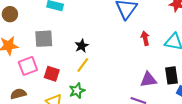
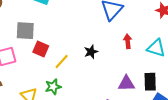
black star: (82, 46) -> (91, 52), moved
red square: (52, 74) -> (41, 49), moved

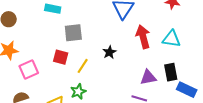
gray square: (25, 31) -> (73, 33), moved
red arrow: (128, 41) -> (143, 37), size x1.6

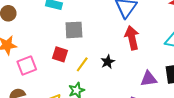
red arrow: (143, 37) -> (132, 38), moved
black star: (109, 52) -> (108, 62), moved

